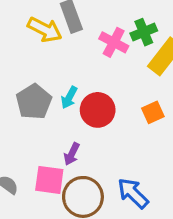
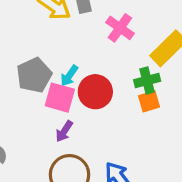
green cross: (144, 32) -> (147, 81), moved
pink square: (49, 180) -> (60, 98), moved

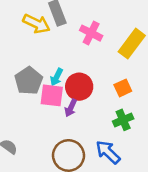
green cross: (147, 81) -> (123, 120), moved
purple arrow: (64, 131) -> (71, 108), moved

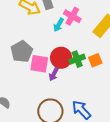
cyan arrow: (57, 77) -> (59, 25), moved
green cross: (123, 120) -> (77, 59), moved

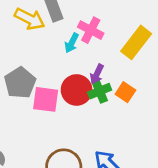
orange square: (95, 60) -> (125, 92), turned -32
purple arrow: (54, 74) -> (97, 74), moved

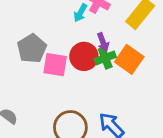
purple arrow: (97, 74) -> (103, 42), turned -48
orange square: (125, 92) -> (129, 59), size x1.5

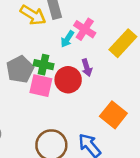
green cross: (105, 58) -> (44, 65), moved, turned 30
orange square: (129, 59) -> (113, 115), moved

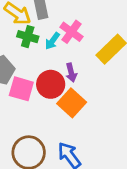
green cross: (44, 65) -> (28, 37), moved
orange square: (113, 115) -> (72, 103), moved

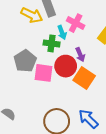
green cross: (28, 37) -> (52, 43), moved
cyan arrow: (52, 41) -> (62, 32), turned -48

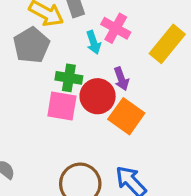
green cross: (52, 43) -> (69, 78), moved
gray pentagon: (25, 61) -> (31, 45), moved

